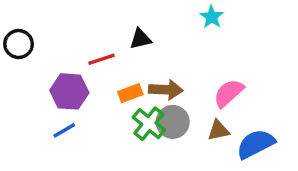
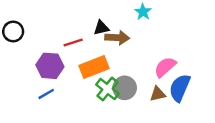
cyan star: (212, 17) -> (143, 12), moved
brown arrow: (166, 90) -> (117, 38), moved
orange rectangle: (130, 93) -> (94, 67), size x1.6
blue semicircle: (256, 144) -> (180, 88), moved, turned -40

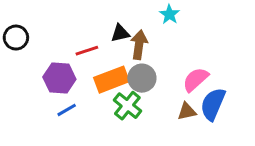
brown arrow: (117, 38) -> (139, 45), turned -85
gray circle: (125, 88) -> (142, 78), moved
blue line: (46, 94) -> (67, 110), moved

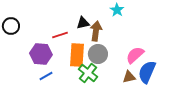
orange rectangle: (112, 80) -> (77, 55), turned -65

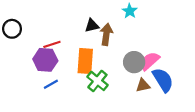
red line: (60, 35) -> (52, 44), moved
gray circle: (98, 54) -> (134, 62), moved
blue semicircle: (147, 72) -> (163, 80), turned 125

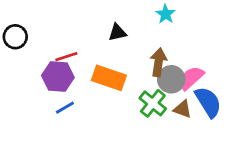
brown arrow: (106, 34) -> (158, 62), moved
orange rectangle: (85, 61) -> (109, 78), turned -75
green cross: (97, 81) -> (153, 103), moved
brown triangle: (143, 85) -> (183, 109), turned 32

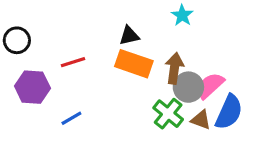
purple hexagon: (58, 76) -> (32, 87), moved
orange rectangle: (109, 78) -> (134, 64), moved
blue semicircle: (208, 102) -> (229, 112), turned 56

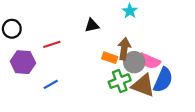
orange rectangle: (134, 64) -> (110, 58), moved, size x0.6
pink semicircle: (210, 86) -> (150, 61), turned -115
green cross: (168, 114) -> (120, 81), turned 30
brown triangle: (201, 120) -> (143, 85), size x1.6

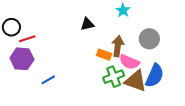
red line: (52, 44) -> (27, 39), moved
pink semicircle: (150, 61) -> (129, 62), moved
gray circle: (134, 62) -> (149, 39), moved

